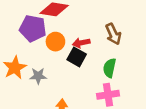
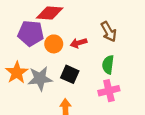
black square: (77, 57) -> (70, 74), moved
gray star: (38, 76) -> (40, 79), size x1.5

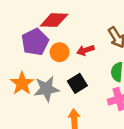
purple pentagon: (31, 33) -> (35, 42), turned -30
black square: (70, 74) -> (77, 83), turned 36

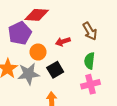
orange circle: (60, 52) -> (38, 52), moved

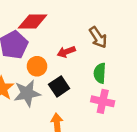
pink cross: (91, 84) -> (103, 101), turned 30

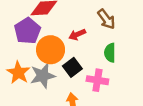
orange circle: (37, 66) -> (51, 50), size x1.5
pink cross: (103, 101) -> (97, 80), moved

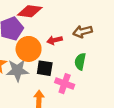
brown arrow: (106, 19) -> (83, 31), turned 102
black square: (72, 67) -> (45, 68), turned 35

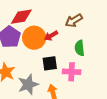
orange circle: (29, 49) -> (34, 38), moved
gray star: (17, 70) -> (28, 84), moved

